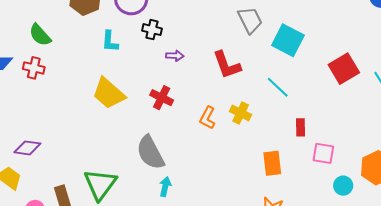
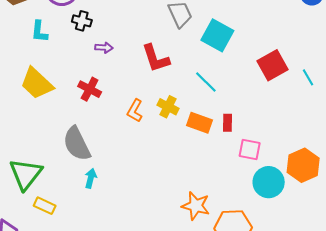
orange rectangle: (272, 163) -> (199, 123), moved, turned -65
cyan circle: (343, 186) -> (269, 182), size x1.6

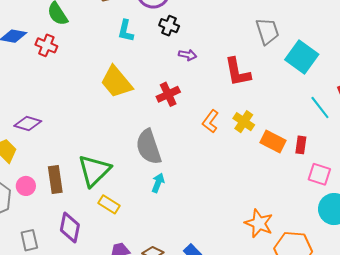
cyan line: (206, 82) -> (320, 107), moved
red cross: (90, 89) -> (168, 94), turned 30

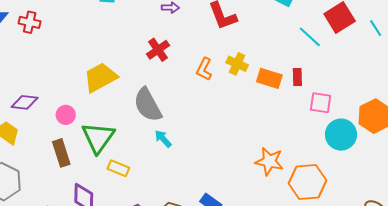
yellow trapezoid: (116, 82) -> (100, 77), moved, turned 111
cyan arrow: (158, 183) -> (163, 139), turned -54
pink circle: (26, 186) -> (66, 115), moved

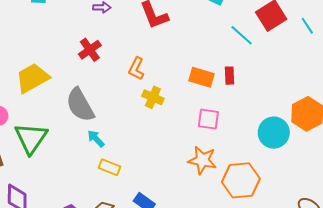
yellow cross: (237, 64) -> (153, 97), moved
pink square: (321, 103) -> (208, 119), moved
yellow rectangle: (118, 168) -> (110, 167), moved

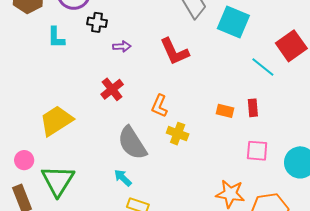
orange rectangle: (201, 77) -> (225, 111), size x0.7
gray semicircle: (80, 105) -> (132, 143), moved
pink square: (208, 119) -> (257, 151), moved

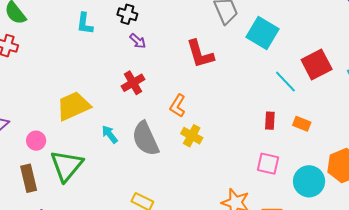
purple arrow: (122, 46) -> (138, 41), moved, turned 36
orange rectangle: (225, 111) -> (302, 124), moved
cyan arrow: (123, 178) -> (110, 134), moved

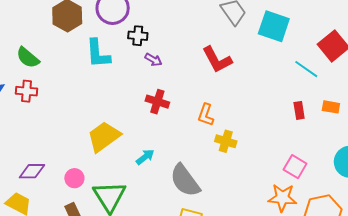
cyan L-shape: (85, 24) -> (98, 54), size x1.4
red cross: (133, 83) -> (157, 102), turned -30
cyan arrow: (110, 134) -> (145, 157), turned 102
gray semicircle: (145, 139) -> (185, 180), moved
pink square: (268, 164) -> (295, 167), moved, turned 30

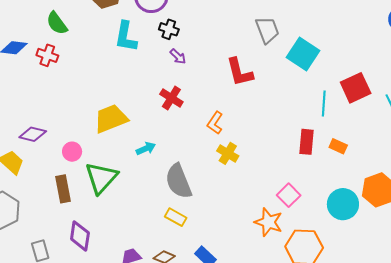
cyan line: (306, 69) -> (324, 103), turned 45
red rectangle: (299, 110) -> (306, 142), size x1.4

